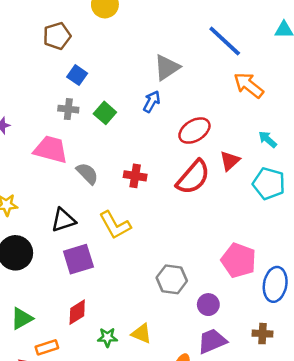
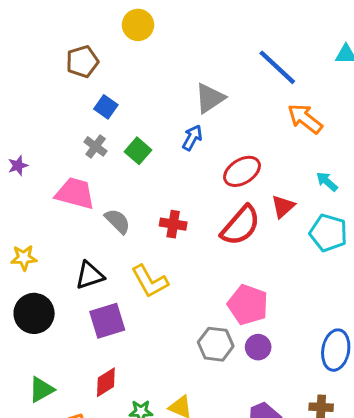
gray cross: (68, 109) -> (96, 146), turned 30
pink pentagon: (239, 260) -> (248, 305), moved
purple circle: (208, 305) -> (258, 347), moved

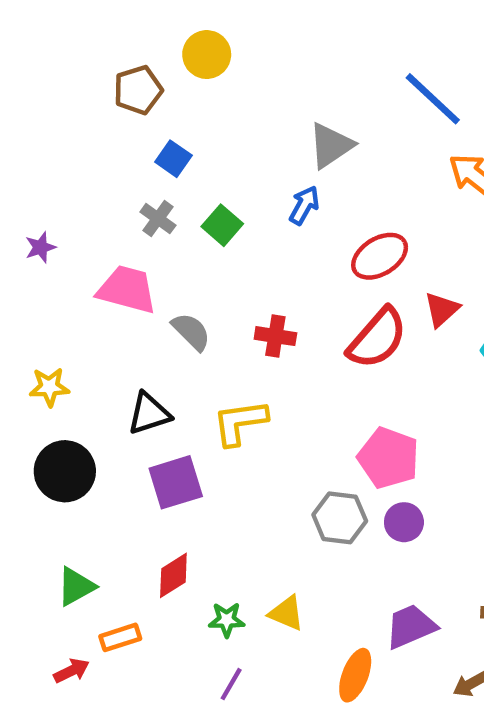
yellow circle: (138, 25) -> (207, 55), moved
yellow L-shape: (150, 281) -> (240, 422), turned 111

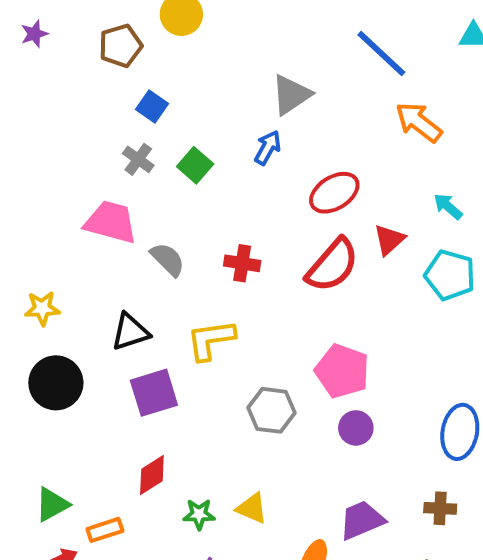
purple star: (40, 247) -> (34, 34), moved
gray hexagon: (340, 518) -> (272, 410), moved
green triangle: (76, 587) -> (52, 504), moved

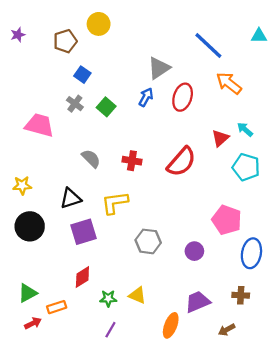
red ellipse: (334, 193) -> (183, 97), moved, turned -40
pink trapezoid: (111, 222) -> (39, 125), moved
red triangle: (389, 240) -> (220, 138), moved
pink pentagon: (342, 371) -> (227, 220), moved

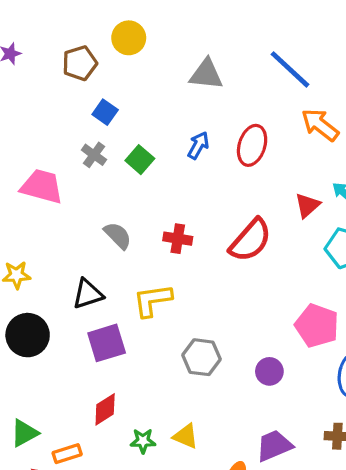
gray triangle: (159, 68) -> (206, 74), moved, turned 40

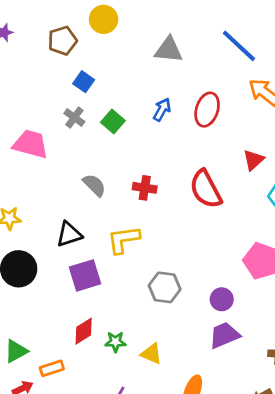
red semicircle: (250, 240) -> (206, 189), turned 111
green star: (143, 441) -> (116, 342), moved
purple trapezoid: (274, 446) -> (224, 335), moved

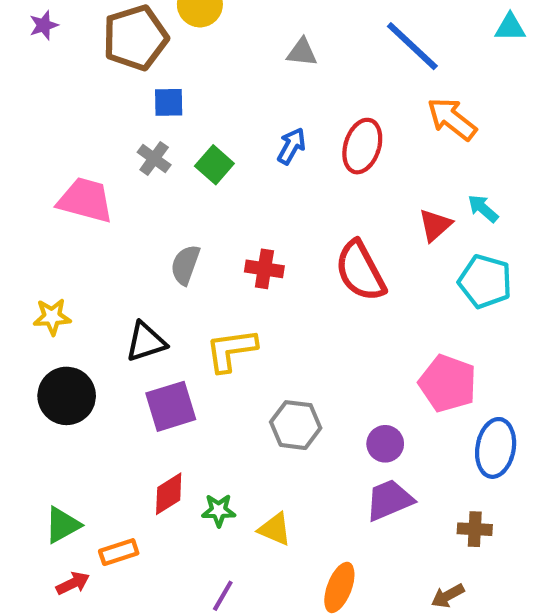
brown pentagon: (62, 41) -> (135, 38), size x1.4
gray triangle: (169, 50) -> (302, 52), size x0.7
blue square: (84, 82) -> (169, 102), turned -36
gray semicircle: (94, 185) -> (185, 265), turned -115

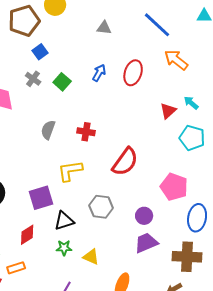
blue square: (169, 102) -> (40, 52), turned -35
red semicircle: (360, 271) -> (125, 162), moved, turned -116
black triangle: (146, 342) -> (64, 221), moved
red diamond: (169, 494) -> (27, 235), moved
brown cross: (475, 529) -> (187, 257), size x1.8

